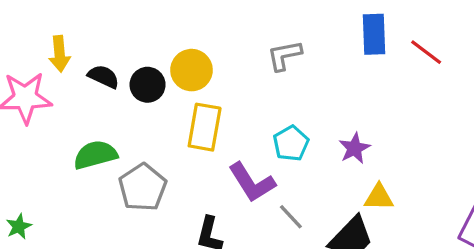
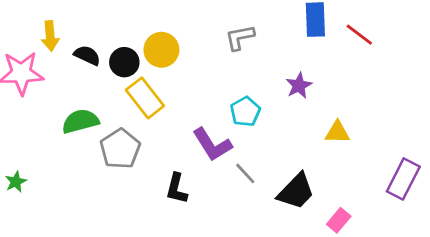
yellow rectangle: (205, 127) -> (145, 98), moved, turned -48
purple star: (354, 148) -> (299, 86), moved
yellow triangle: (379, 197) -> (337, 132), moved

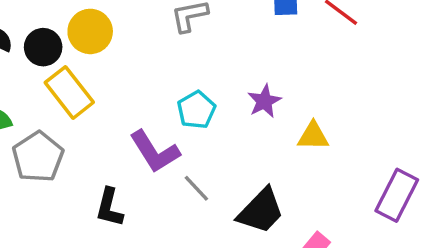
purple star: (299, 86) -> (264, 101), moved

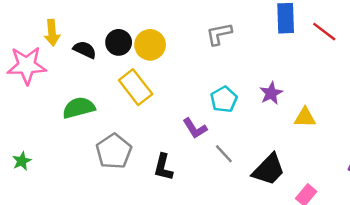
black circle: (43, 47) -> (119, 42), moved
purple L-shape: (155, 152) -> (195, 128), size x0.7
gray pentagon: (38, 157) -> (114, 151), moved

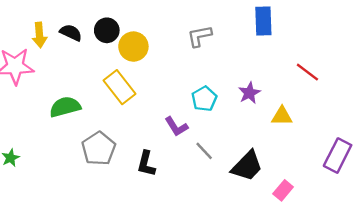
red line: (324, 32) -> (307, 72), moved
black circle: (119, 42) -> (107, 30), moved
black semicircle: (85, 50) -> (71, 33), moved

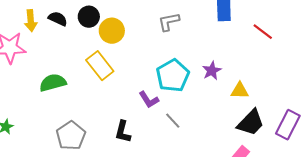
red line: (307, 72) -> (263, 32), moved
cyan pentagon: (204, 99) -> (173, 76), size x1.5
gray pentagon: (99, 149) -> (71, 136), moved
black trapezoid: (247, 166) -> (251, 123), moved

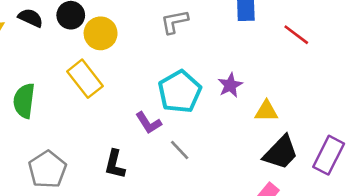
green semicircle: (53, 83) -> (24, 101), turned -68

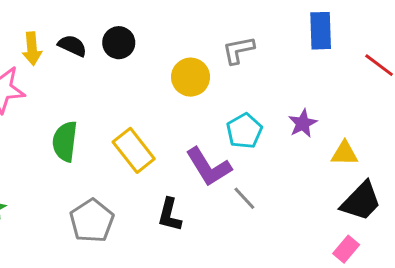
yellow circle: (101, 33) -> (191, 77), moved
yellow rectangle: (85, 79) -> (134, 150), moved
cyan pentagon: (180, 92) -> (244, 131), size x0.7
purple L-shape: (149, 123) -> (208, 167), size x1.5

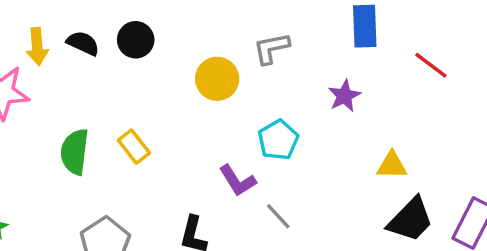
purple star: (303, 123) -> (344, 96), moved
yellow rectangle: (134, 150) -> (134, 147), moved, size x0.7
purple L-shape: (208, 167) -> (237, 181), size x0.7

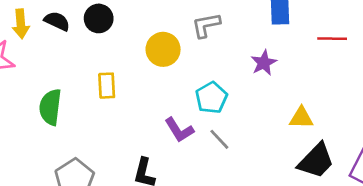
red line: (431, 65) -> (332, 39), turned -36
yellow rectangle: (134, 147) -> (107, 86), moved, turned 35
gray line: (278, 216) -> (219, 139), moved

